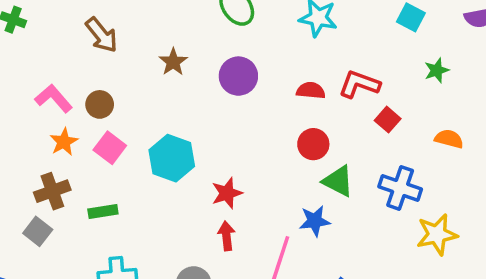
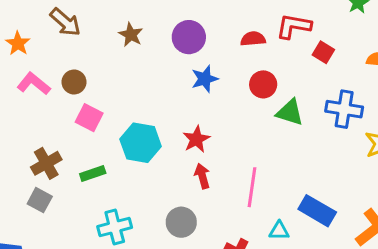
orange star: (64, 142) -> (18, 43), moved
cyan hexagon: (172, 158) -> (141, 143), moved
blue star: (315, 221) -> (205, 79), moved

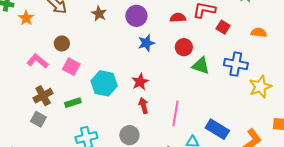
pink L-shape: (34, 84) -> (38, 61), moved

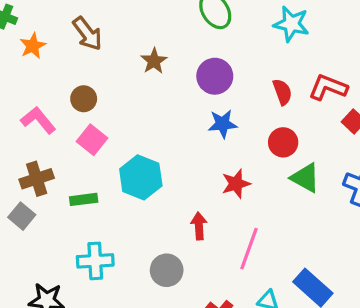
red semicircle: (178, 18) -> (282, 92), turned 63
red star: (140, 82) -> (236, 184), moved

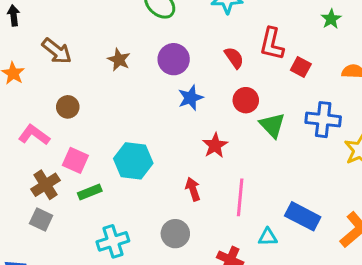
red L-shape: (328, 87) -> (272, 44), turned -84
pink square: (92, 140) -> (75, 160), moved
green triangle: (305, 178) -> (272, 125), turned 32

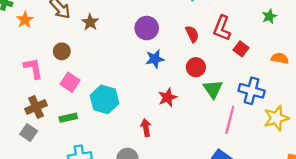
brown star: (119, 60) -> (90, 22), moved
pink L-shape: (34, 135) -> (33, 68), turned 35
pink square: (75, 160) -> (70, 82), moved
pink line: (240, 197) -> (230, 120), moved

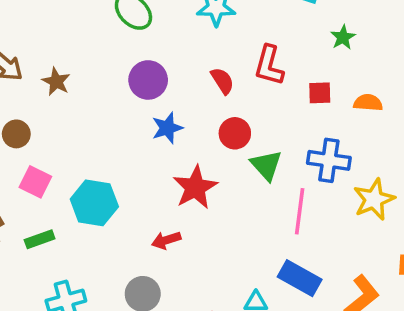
red square: (241, 49) -> (320, 93), moved, turned -32
red star: (168, 97) -> (195, 187), size x1.4
red arrow: (146, 128) -> (166, 240), turned -91

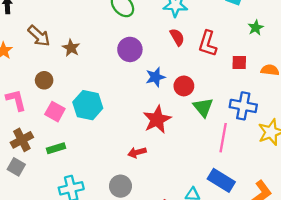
red semicircle: (222, 81) -> (177, 37), moved
blue star: (167, 128) -> (155, 77), moved
cyan hexagon: (94, 203) -> (88, 105), moved

